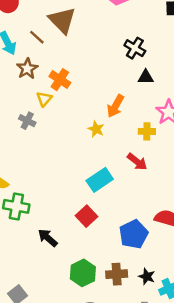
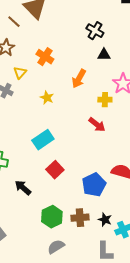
orange cross: (60, 80) -> (45, 57), moved
yellow star: (96, 129) -> (47, 98), moved
cyan rectangle: (100, 180) -> (43, 140), moved

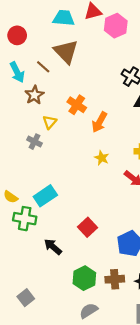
orange arrow: (79, 79) -> (100, 122), moved
yellow star: (47, 98) -> (102, 158), moved
cyan rectangle: (43, 140) -> (45, 196), moved

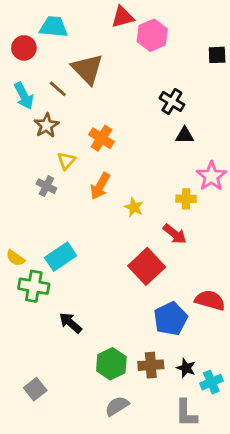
cyan trapezoid: (64, 18) -> (54, 27), moved
orange arrow: (100, 122) -> (100, 186), moved
red square: (88, 227) -> (147, 266), moved, size x1.4

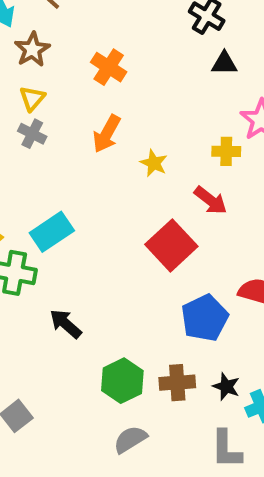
yellow triangle: (66, 161) -> (32, 98), moved

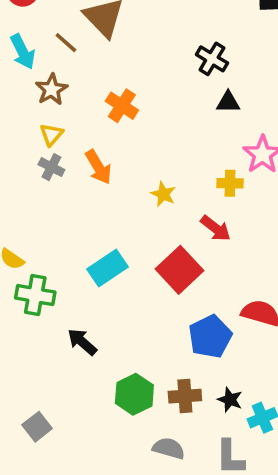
orange arrow: (107, 134) -> (98, 167), moved, turned -60
cyan rectangle: (52, 232) -> (107, 268), moved
gray semicircle: (130, 439) -> (169, 448), moved, turned 48

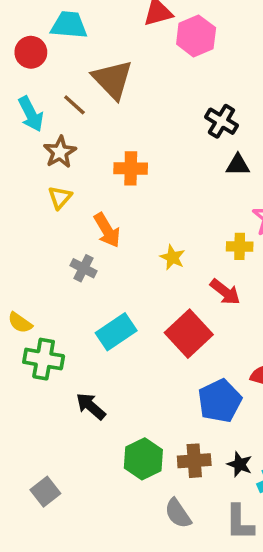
orange cross: (122, 106) -> (131, 168), turned -32
gray cross: (51, 167) -> (84, 268), moved
gray semicircle: (169, 448) -> (178, 513), turned -140

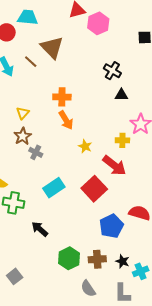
brown star: (60, 152) -> (23, 136), moved
orange arrow: (107, 230) -> (66, 120), moved
red arrow: (225, 292) -> (114, 166), size x1.4

